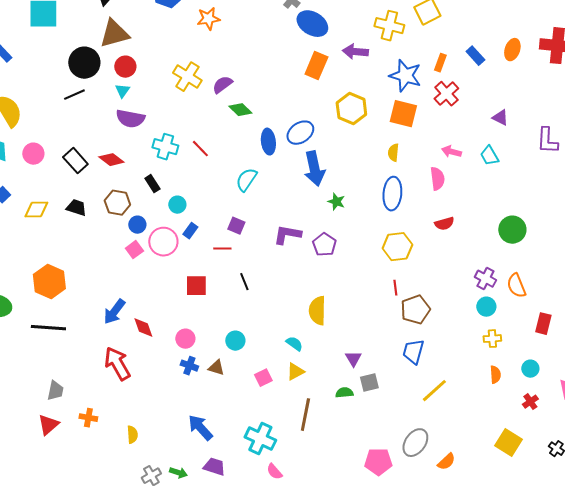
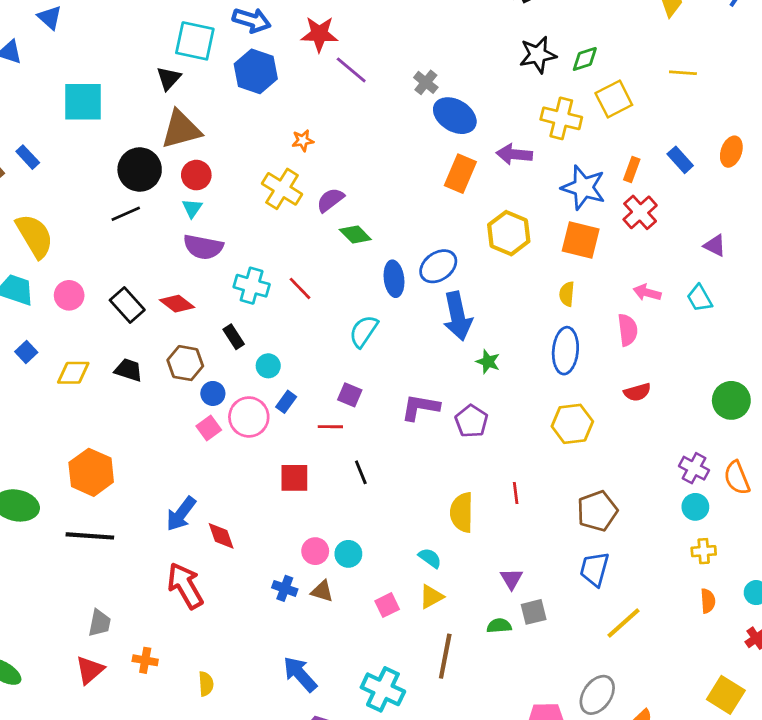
orange star: (208, 19) -> (303, 140), moved, size x0.7
red line: (395, 288) -> (516, 493), moved
pink circle: (185, 339) -> (315, 551), moved

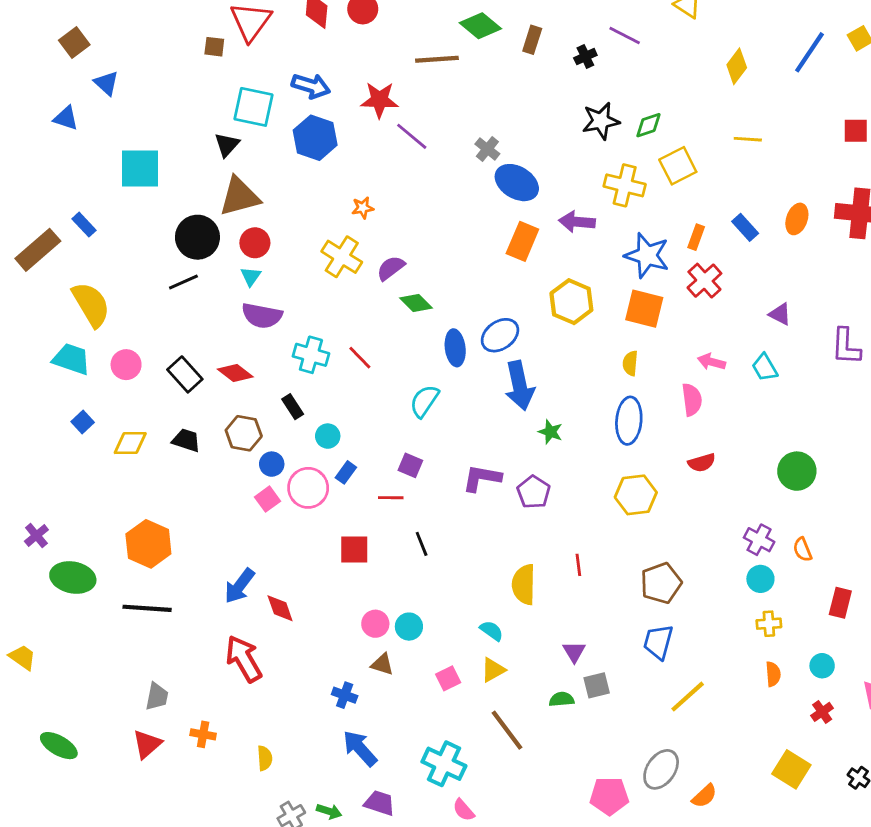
orange semicircle: (737, 478) -> (802, 549), size x0.7
blue cross: (285, 588) -> (345, 695), moved
brown line: (445, 656) -> (507, 730), turned -48

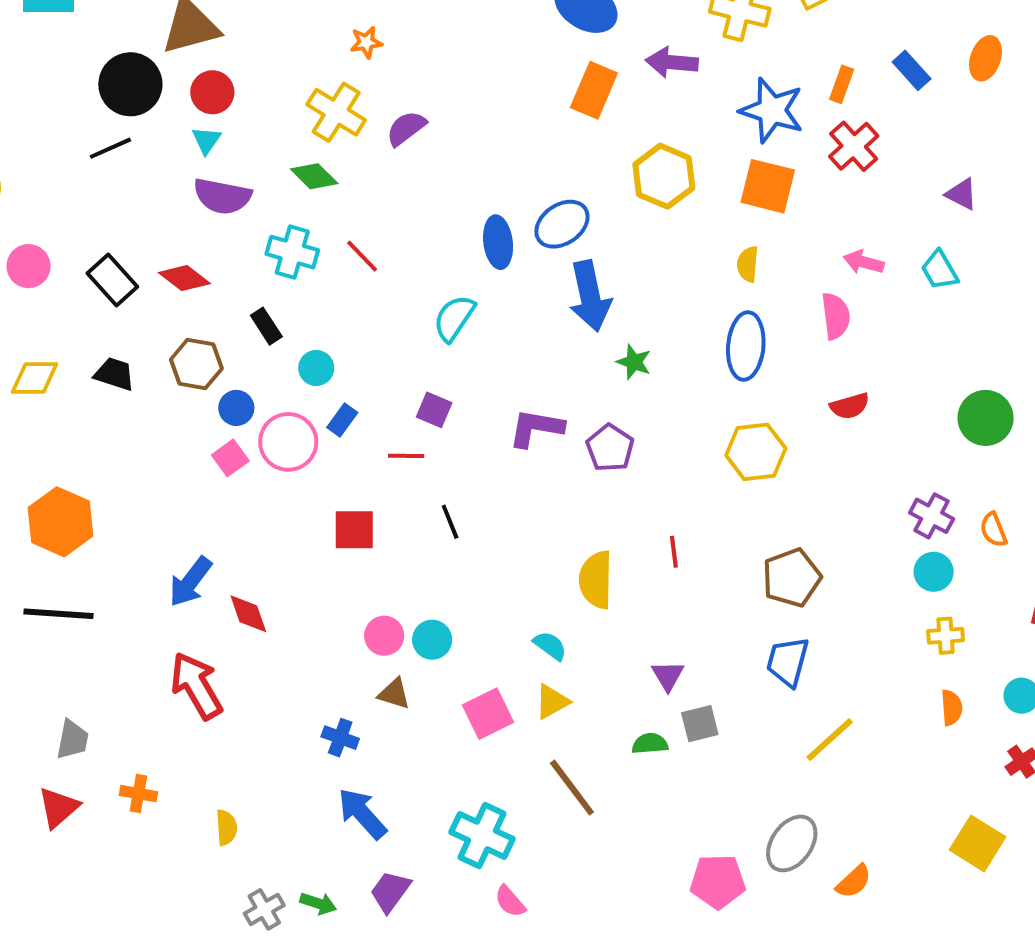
green diamond: (416, 303) -> (314, 176), moved
pink square: (448, 678) -> (488, 714), size x1.4
purple trapezoid: (380, 803) -> (390, 891), turned -72

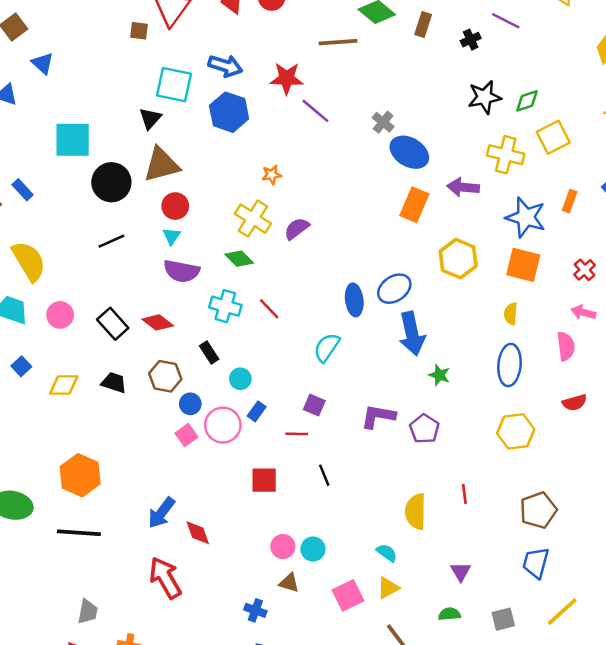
black circle: (130, 84) -> (111, 182), moved
red cross: (854, 146) -> (585, 270), moved, size x0.7
gray square: (700, 724) -> (503, 619), moved

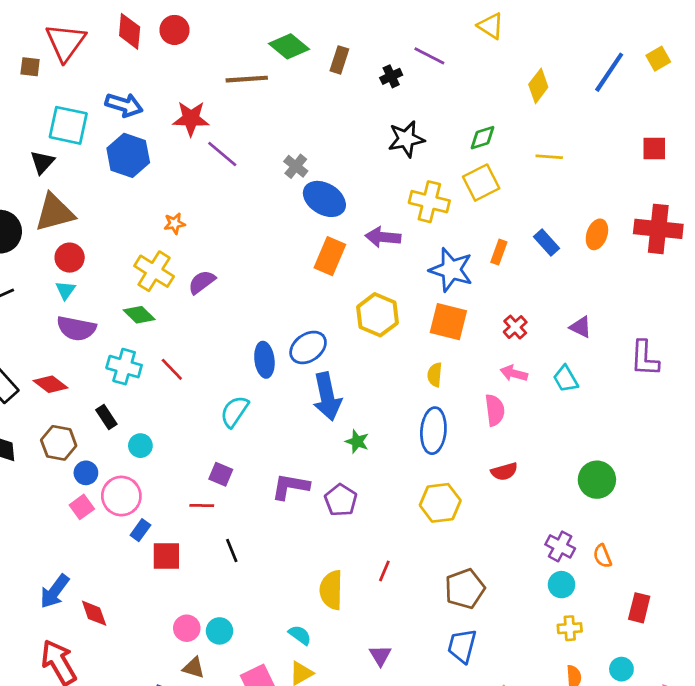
green diamond: (527, 101) -> (482, 138), moved
blue rectangle: (257, 411) -> (140, 530), moved
red line: (464, 494) -> (384, 571), turned 30

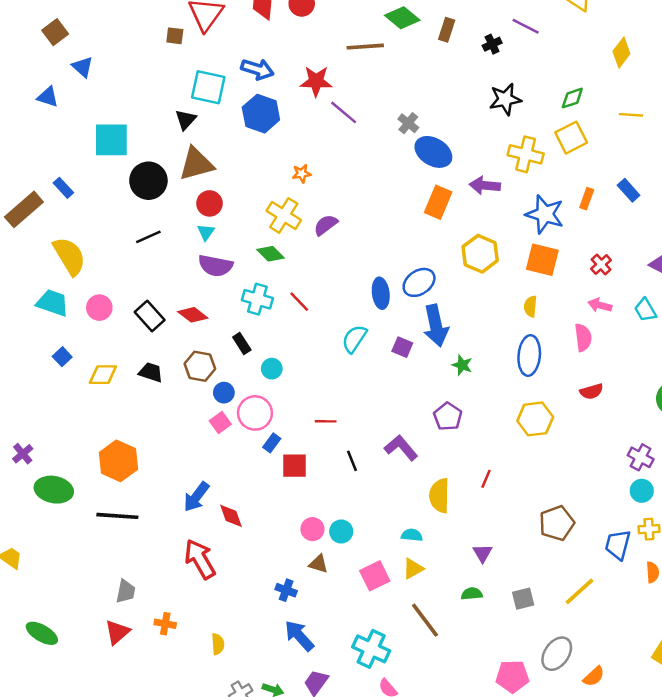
purple square: (221, 474) -> (402, 347), moved
purple L-shape: (290, 486) -> (401, 448), moved, turned 40
brown pentagon: (465, 589) -> (557, 523), moved
cyan semicircle: (300, 635) -> (412, 535), turned -30
blue trapezoid: (462, 646) -> (618, 545), moved

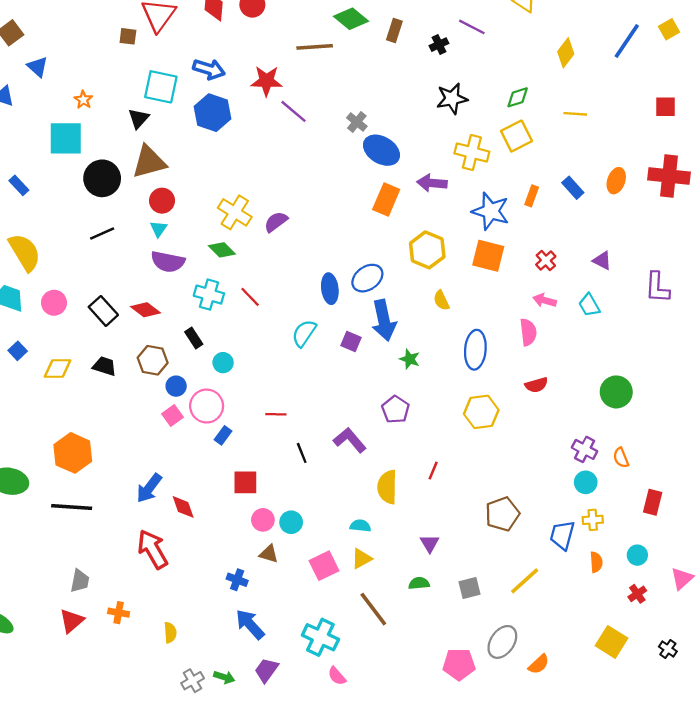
orange star: (302, 173) -> (83, 100), moved, turned -30
yellow semicircle: (530, 306) -> (441, 300), moved, turned -30
red square: (295, 466) -> (245, 482), moved

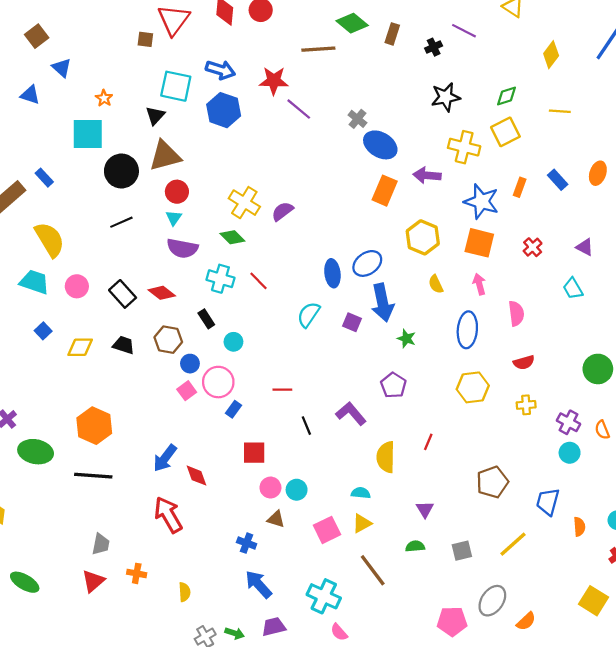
pink arrow: (545, 300) -> (479, 284), moved, turned 60
yellow cross: (593, 520) -> (526, 405), moved
purple trapezoid: (266, 670) -> (274, 627), turned 40

